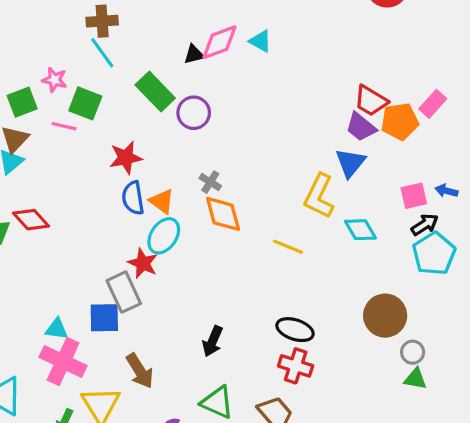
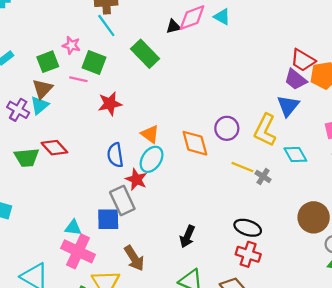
purple circle: (194, 113) -> (227, 128), moved
red star: (126, 158) -> (110, 104), moved
gray cross: (210, 182) -> (263, 176), moved
blue semicircle: (133, 198) -> (115, 155), moved

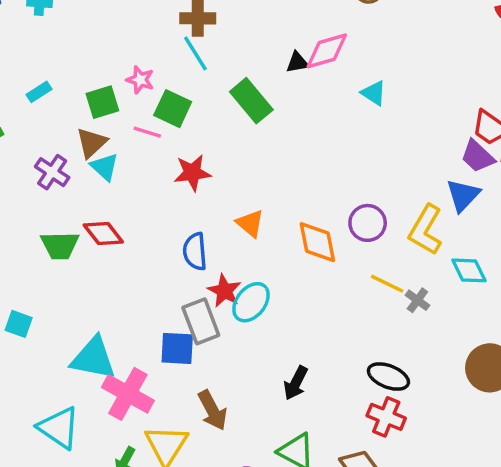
cyan triangle: (222, 17) -> (374, 93), moved
cyan triangle: (40, 105) -> (105, 167), moved, turned -42
cyan ellipse: (152, 159) -> (251, 302), moved
cyan triangle: (73, 228) -> (93, 358), moved, size x1.8

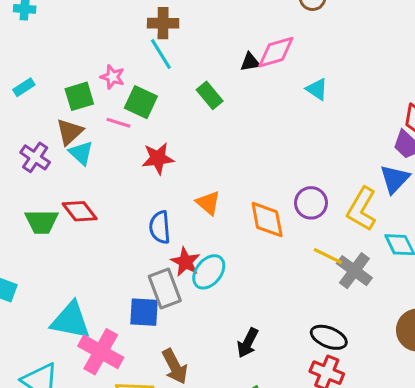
green rectangle: (251, 101) -> (210, 95), size x0.7
gray cross: (417, 300) -> (354, 271), size x1.6

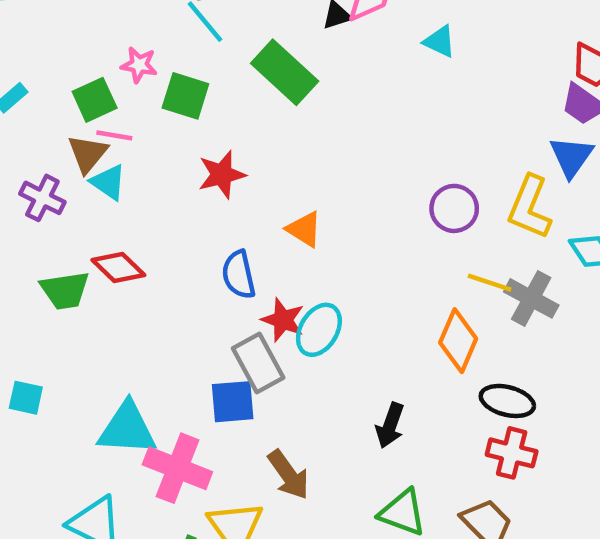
green rectangle: (210, 95) -> (285, 72), size x1.6
pink line: (118, 123) -> (114, 135), moved
orange diamond: (267, 220) -> (458, 341), moved, turned 42

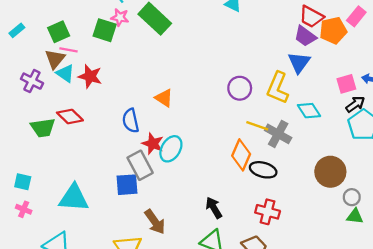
pink star: (139, 65) -> (120, 17), moved
red star: (222, 174) -> (90, 76), moved, turned 30
black ellipse: (507, 401) -> (263, 170), moved
black arrow: (390, 425) -> (214, 208), moved, turned 130
pink cross: (177, 468) -> (24, 209), moved, size x0.5

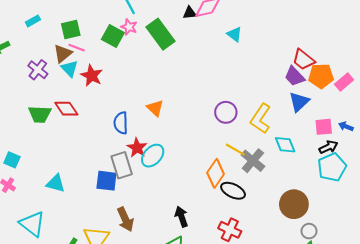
pink rectangle: (356, 16) -> (344, 82), moved
blue triangle: (299, 63) -> (299, 102), moved
cyan triangle: (74, 198) -> (56, 183), size x0.7

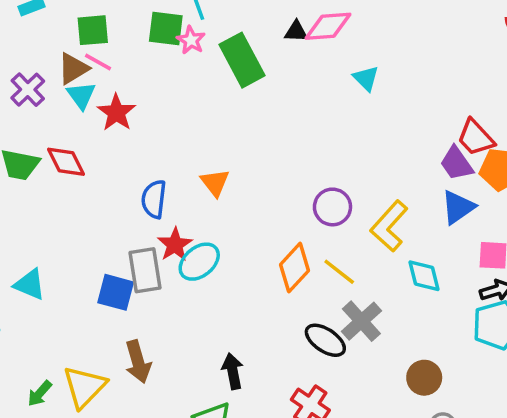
green square: (113, 36) -> (166, 28), moved, turned -30
gray cross: (253, 161) -> (361, 321), moved
orange diamond: (216, 173) -> (295, 268), moved
brown circle: (294, 204) -> (424, 378), size x0.7

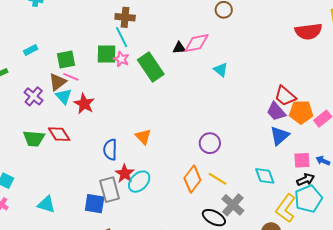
yellow L-shape: (389, 226) -> (286, 208), moved

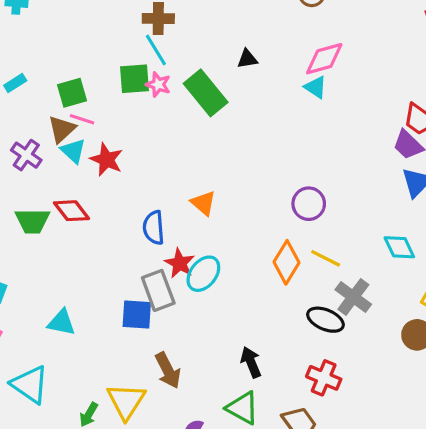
pink diamond: (196, 43) -> (324, 59), moved

